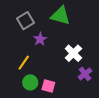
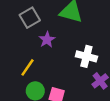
white cross: (73, 53) -> (86, 56), turned -30

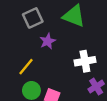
white cross: (86, 56) -> (85, 61), turned -30

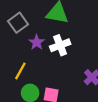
white cross: (85, 61) -> (60, 45), moved

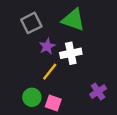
yellow line: (20, 71) -> (50, 72), moved

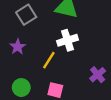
purple star: (47, 46) -> (18, 47), moved
green circle: (32, 97) -> (21, 88), moved

